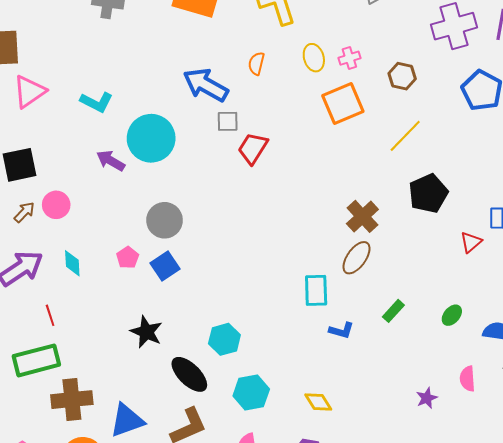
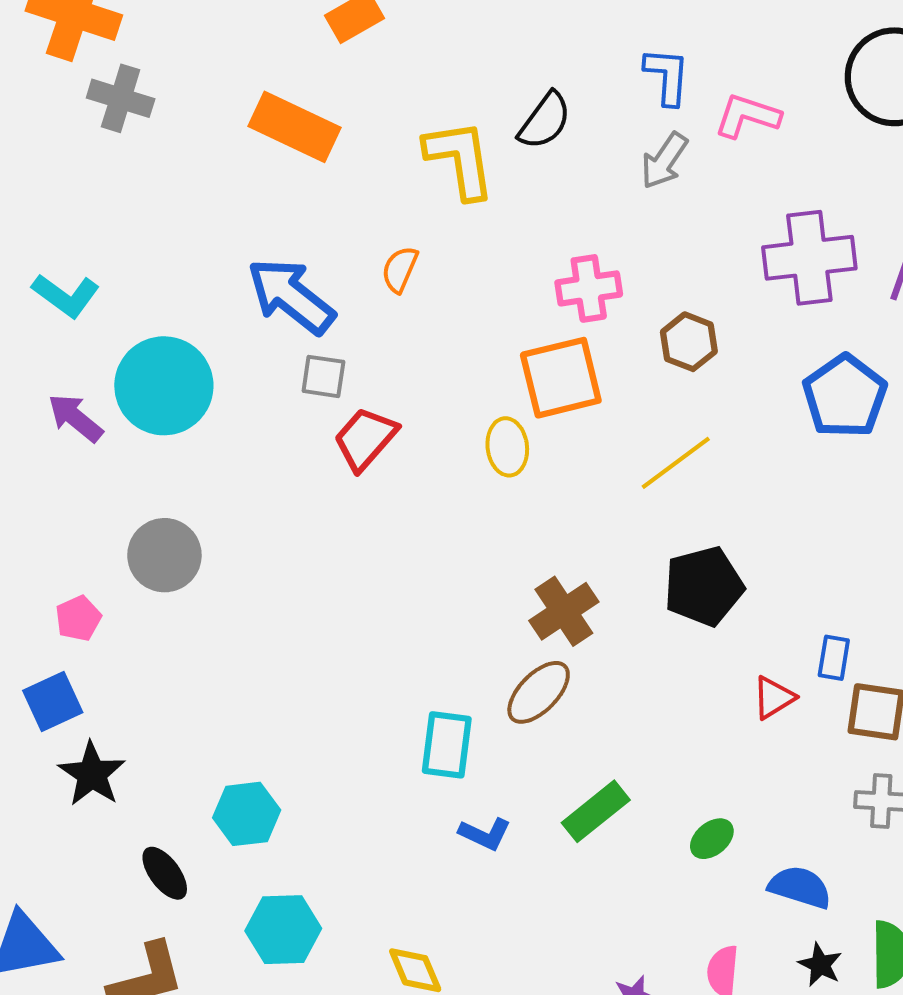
yellow ellipse: (314, 58) -> (507, 447), moved
pink cross: (349, 58) -> (589, 288), size x1.4
blue square: (165, 266) -> (53, 702), moved
green rectangle: (393, 311) -> (596, 811), size x1.4
black ellipse: (189, 374) -> (165, 873), size x0.7

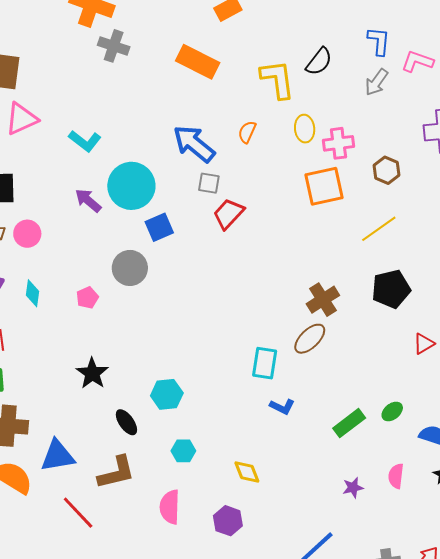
yellow ellipse: (507, 447) -> (305, 129), moved
blue square: (53, 702) -> (159, 227), moved
green rectangle: (596, 811) -> (349, 423), moved
cyan hexagon: (283, 930) -> (183, 451), size x0.7

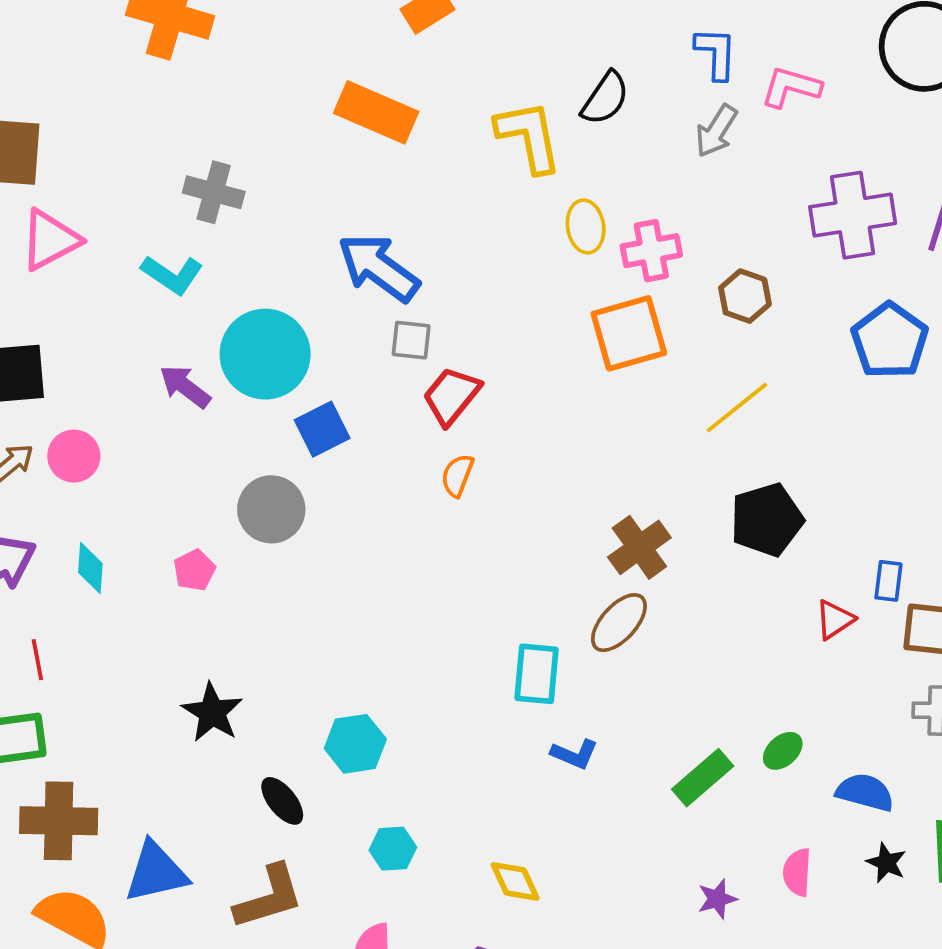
gray cross: (114, 46) -> (214, 192), moved
orange semicircle: (247, 132) -> (457, 475), moved

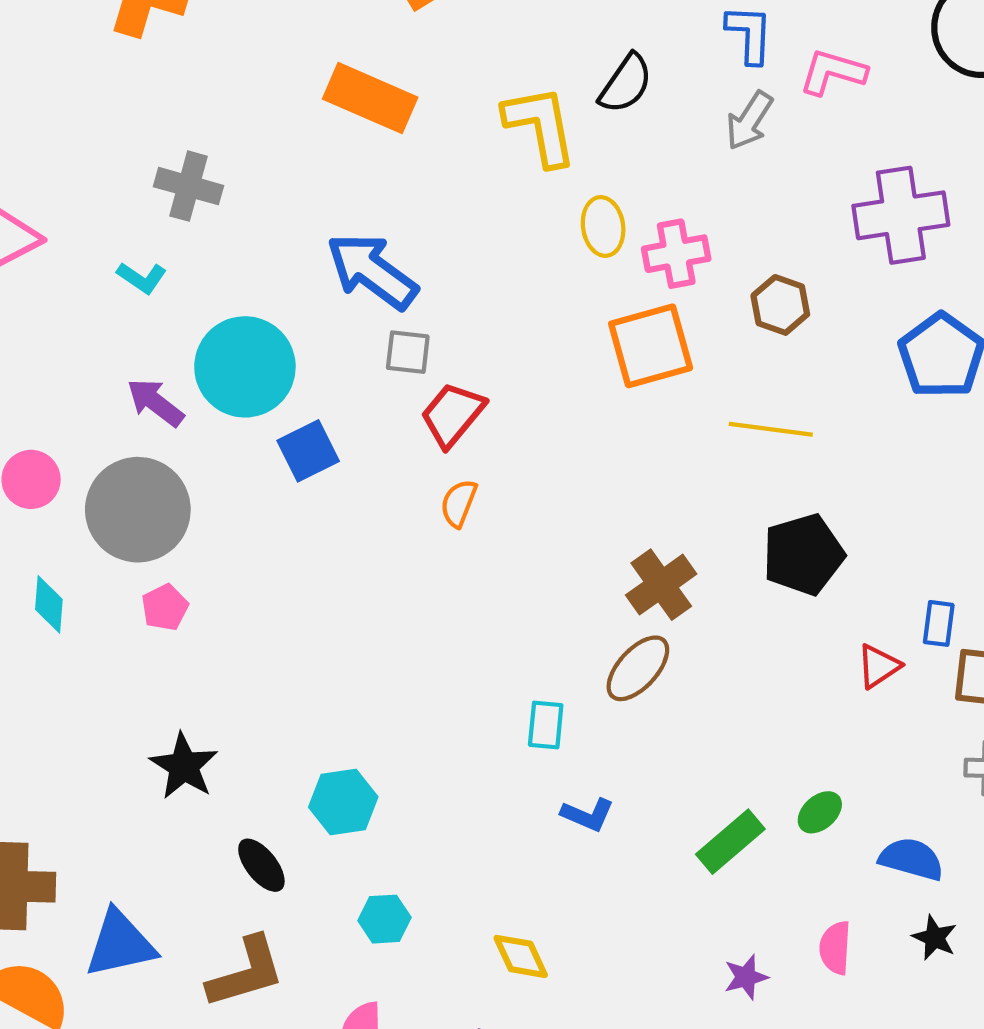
cyan L-shape: (172, 275) -> (142, 278), size x0.7
yellow line: (737, 408) -> (771, 429), turned 46
gray circle: (271, 509) -> (138, 510), moved, size x1.4
cyan rectangle: (536, 674) -> (546, 725), size x0.7

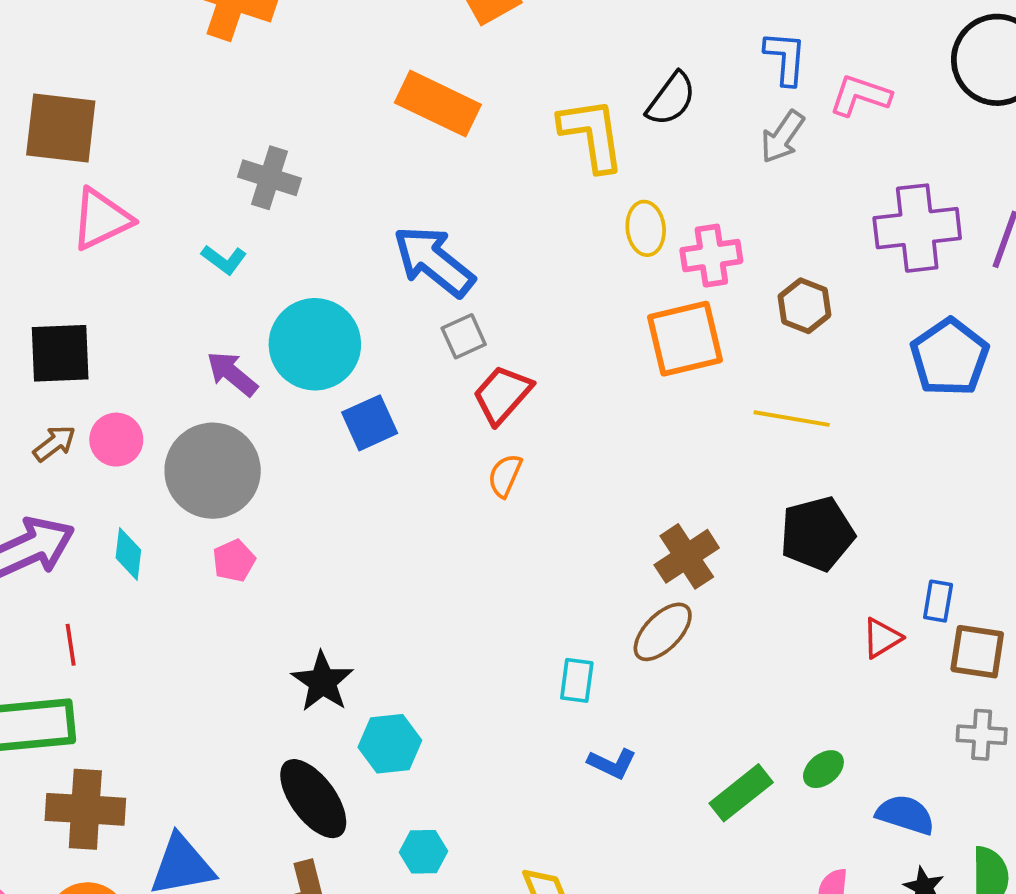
gray square: (408, 352) -> (464, 336), turned -33
black star: (184, 766) -> (323, 682), moved
black ellipse: (261, 865) -> (313, 799), size x1.6

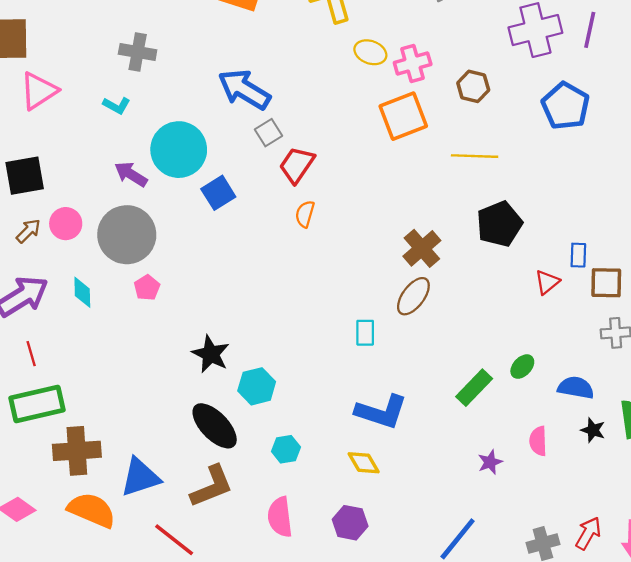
yellow ellipse: (646, 228) -> (370, 52), turned -56
red line: (71, 645) -> (31, 354), moved
blue L-shape: (612, 763) -> (381, 412), moved, size x1.8

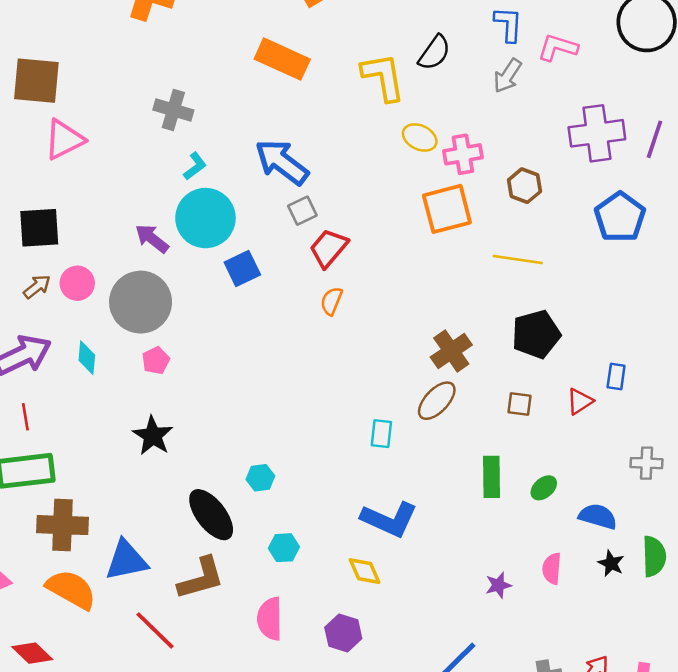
cyan L-shape: (117, 105) -> (195, 166), moved, turned -72
brown square: (606, 283) -> (519, 404), moved, size x0.7
black star: (211, 354) -> (153, 436), moved
cyan hexagon: (257, 386) -> (260, 478), size x0.7
green rectangle: (474, 388) -> (491, 477), moved, turned -51

